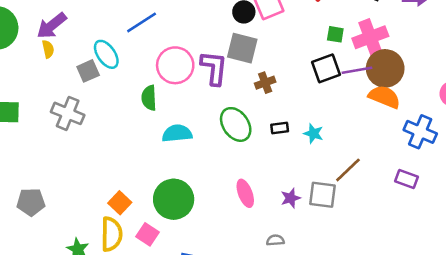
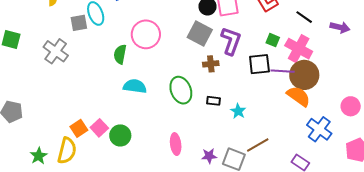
pink cross: (370, 37) -> (299, 49), turned 36
purple L-shape: (214, 68) -> (231, 41), moved
green circle: (174, 199) -> (120, 135), size x0.7
pink square: (148, 234) -> (99, 128), moved

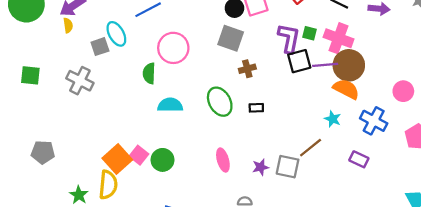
purple L-shape: (231, 41) -> (289, 38), moved
cyan star: (238, 111) -> (333, 119), moved
orange square: (79, 128) -> (117, 159), size x1.5

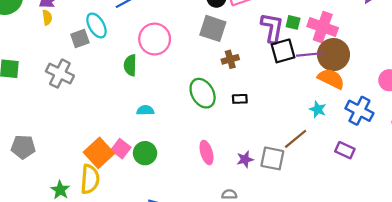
cyan semicircle: (170, 105) -> (145, 110), moved, size x0.7

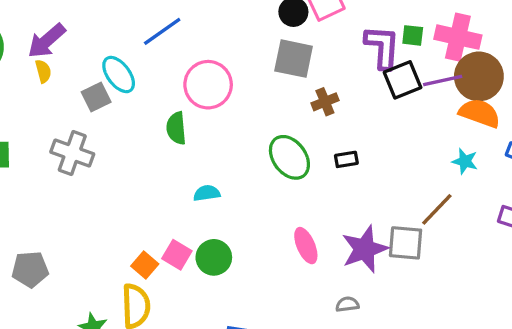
orange square: (99, 153) -> (145, 265), size x0.6
purple star: (245, 159) -> (365, 249), size x1.8

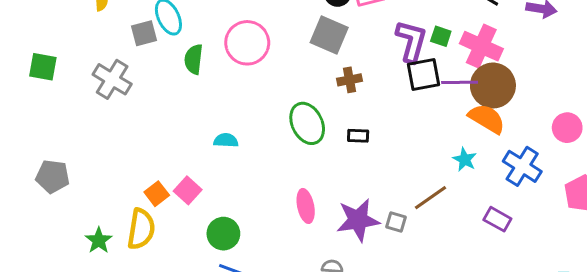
green semicircle: (176, 128) -> (194, 59), moved
gray square: (406, 243) -> (396, 222), size x0.6
green circle: (214, 257) -> (223, 234), moved

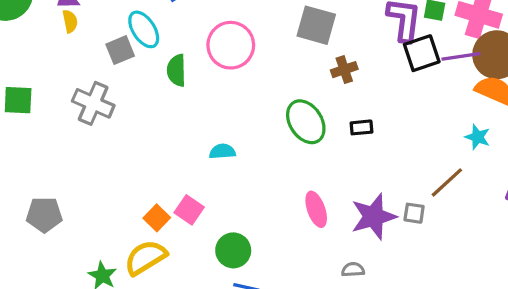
yellow semicircle: (141, 229) -> (146, 257), turned -123

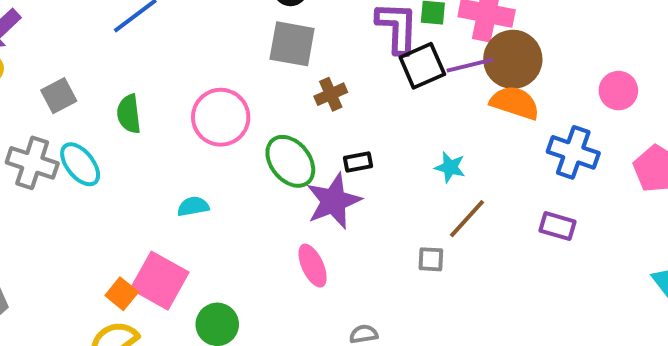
cyan ellipse: (144, 29) -> (80, 164), moved
pink circle: (231, 45) -> (221, 117), moved
cyan star: (478, 137) -> (450, 167), moved
pink square: (189, 210) -> (160, 281), size x1.6
purple star: (373, 217) -> (334, 201), moved

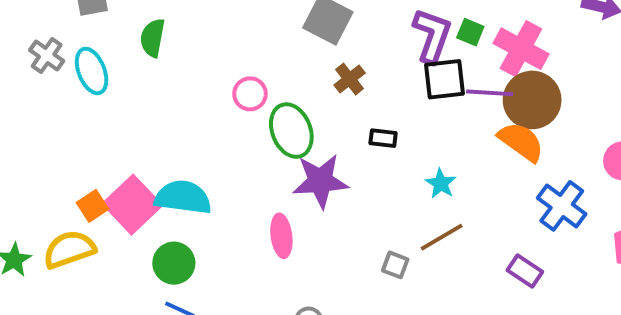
brown cross: (331, 94) -> (350, 79), turned -32
pink circle: (221, 117) -> (250, 94), moved, size x0.6
black rectangle: (358, 162) -> (383, 138), moved
gray cross: (32, 163) -> (47, 56), size x0.7
cyan semicircle: (193, 206) -> (183, 197), moved, size x1.8

